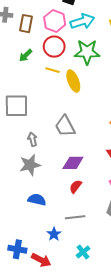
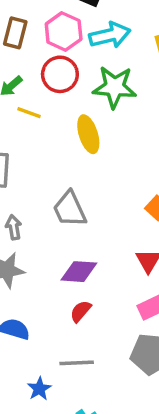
yellow line: (53, 70) -> (29, 113), moved

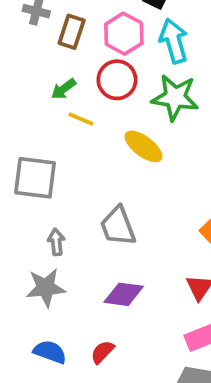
cyan arrow: (110, 35) -> (174, 41), turned -96
yellow ellipse: (88, 134) -> (143, 146), turned -39
red semicircle: (81, 311) -> (102, 352), moved

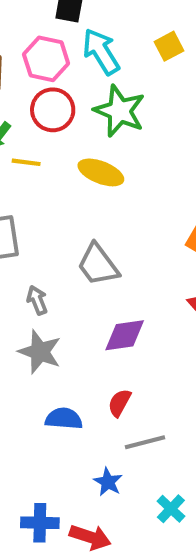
green star: (175, 97) -> (120, 111), turned 30
gray star: (46, 288) -> (40, 352), turned -30

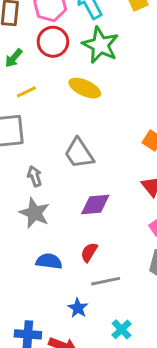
yellow line: (26, 162) -> (26, 92), moved, turned -36

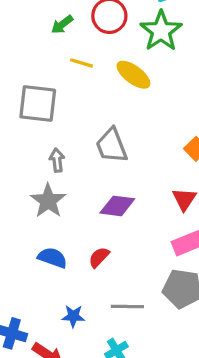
yellow line: (26, 92) -> (81, 63), moved, turned 30
gray line: (106, 281) -> (127, 306), moved
blue star: (78, 308) -> (73, 316), turned 30

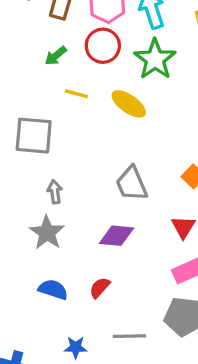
gray trapezoid: (112, 146) -> (132, 184), moved

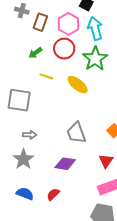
gray arrow: (55, 192) -> (30, 135), turned 96

